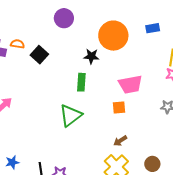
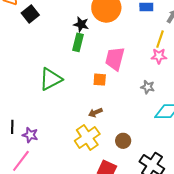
green rectangle: (81, 82) -> (78, 42), moved
pink trapezoid: (130, 84) -> (115, 59), turned 105

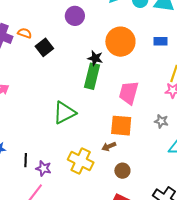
green rectangle: (78, 42) -> (92, 76), size x1.4
orange square: (100, 80) -> (121, 126), moved, size x1.6
yellow cross: (87, 137) -> (81, 161), moved, turned -30
brown circle: (123, 141) -> (122, 171), moved

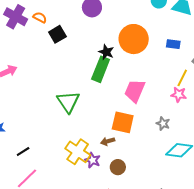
green triangle: (64, 113) -> (68, 102), turned -45
black line: (26, 160) -> (23, 151), moved, turned 48
purple star: (43, 168) -> (93, 160), moved

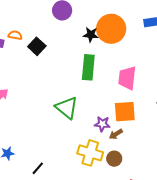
black star: (106, 52) -> (91, 35), moved
purple star: (93, 160) -> (102, 124), moved
brown circle: (118, 167) -> (114, 159), moved

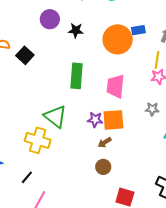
orange circle: (111, 29) -> (118, 39), moved
black star: (91, 35) -> (76, 30), moved
purple star: (102, 124) -> (95, 120), moved
yellow cross: (90, 153) -> (38, 140), moved

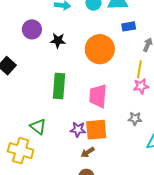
blue rectangle: (138, 30) -> (129, 26), moved
green triangle: (55, 116) -> (38, 127), size x0.7

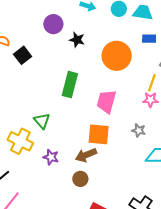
purple star: (78, 130) -> (51, 157), moved
brown arrow: (88, 152) -> (86, 155), size x1.5

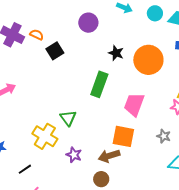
black star: (77, 40) -> (116, 53), moved

